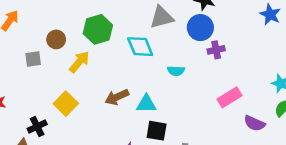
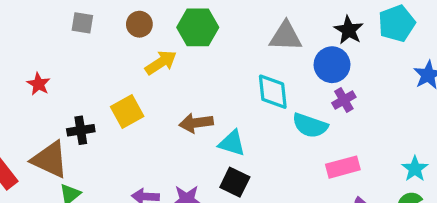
cyan diamond: (140, 47) -> (273, 92), moved
purple cross: (216, 50) -> (344, 100), turned -35
gray square: (33, 59) -> (82, 23), moved
cyan semicircle: (176, 71) -> (310, 125), moved, size x1.5

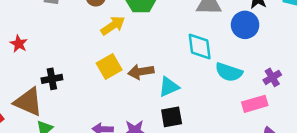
purple cross: (344, 100) -> (272, 77), moved
yellow square: (127, 112) -> (109, 66), moved
cyan triangle: (232, 143) -> (169, 87), turned -40
black square: (235, 182) -> (172, 117), turned -35

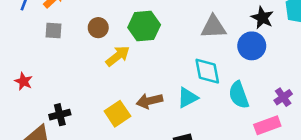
yellow square: (109, 66) -> (117, 114), moved
cyan semicircle: (229, 72) -> (239, 95), turned 56
cyan triangle: (169, 87) -> (188, 98), moved

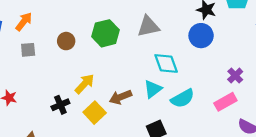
gray triangle: (213, 27) -> (148, 26), moved
yellow arrow: (118, 56) -> (85, 84), moved
cyan semicircle: (239, 95) -> (183, 98), moved, turned -90
black cross: (60, 115) -> (60, 105), moved

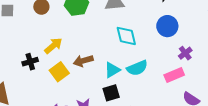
blue circle: (201, 36) -> (167, 26), moved
cyan triangle: (153, 89) -> (112, 70), moved

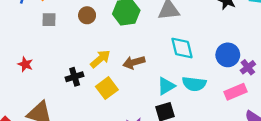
blue circle: (167, 26) -> (228, 55), moved
brown arrow: (83, 61) -> (134, 62), moved
cyan semicircle: (137, 68) -> (194, 84), turned 30

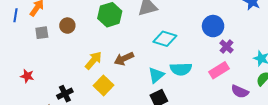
brown circle: (87, 15) -> (67, 26), moved
cyan diamond: (182, 48) -> (165, 39), turned -50
blue circle: (228, 55) -> (213, 26), moved
black cross: (75, 77) -> (65, 94), moved

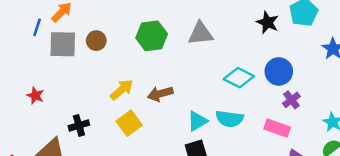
blue line: (16, 15) -> (37, 27), moved
gray square: (42, 33) -> (63, 44), size x1.6
cyan diamond: (165, 39) -> (239, 78), moved
pink rectangle: (219, 70) -> (277, 128), turned 42

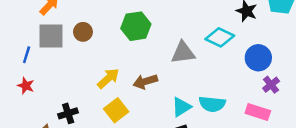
blue line: (37, 27) -> (27, 55), moved
gray triangle: (201, 34) -> (183, 53), moved
cyan diamond: (239, 78) -> (220, 37), moved

